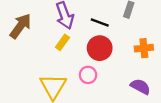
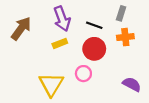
yellow rectangle: (62, 42) -> (60, 43), turned 32
orange cross: (144, 48) -> (125, 37), moved

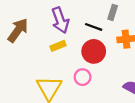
gray rectangle: (121, 13) -> (113, 12), moved

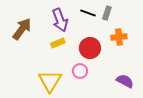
black line: (94, 27) -> (88, 13), moved

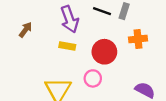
brown arrow: (22, 29) -> (26, 30), size x0.6
yellow rectangle: (58, 43) -> (67, 46), turned 32

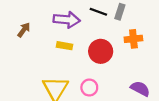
purple arrow: (70, 19) -> (67, 20), turned -65
pink circle: (93, 78) -> (89, 88), moved

